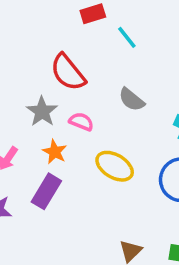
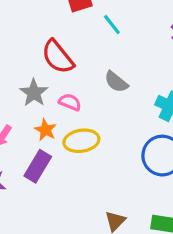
yellow ellipse: (115, 166) -> (81, 141), moved, turned -40

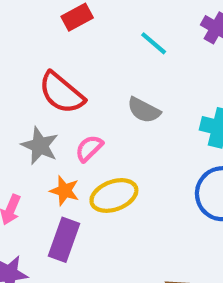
cyan line: (112, 25) -> (154, 43), moved
pink semicircle: (70, 102) -> (89, 148), turned -55

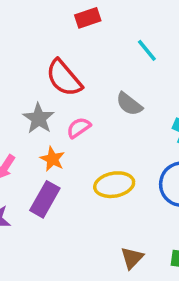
yellow ellipse: (114, 195) -> (114, 185), moved

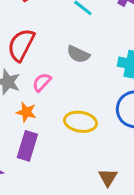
red semicircle: (64, 78) -> (21, 45), turned 80
yellow ellipse: (114, 185) -> (80, 122), turned 32

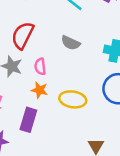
pink semicircle: (42, 82) -> (40, 66), turned -49
orange star: (26, 112) -> (39, 90), moved

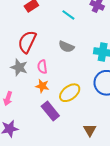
yellow ellipse: (73, 99) -> (70, 93), turned -45
purple rectangle: (28, 120) -> (50, 111), moved, turned -54

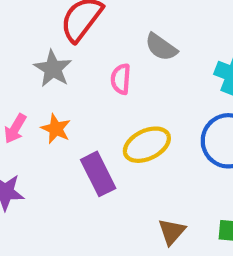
pink semicircle: (42, 67) -> (121, 79), moved
orange star: (42, 86) -> (56, 129), moved

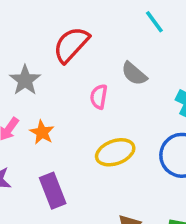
gray star: (53, 69) -> (25, 80), moved
purple rectangle: (98, 174) -> (53, 191), moved

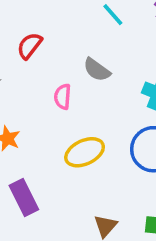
red semicircle: (71, 45) -> (30, 46), size x0.7

